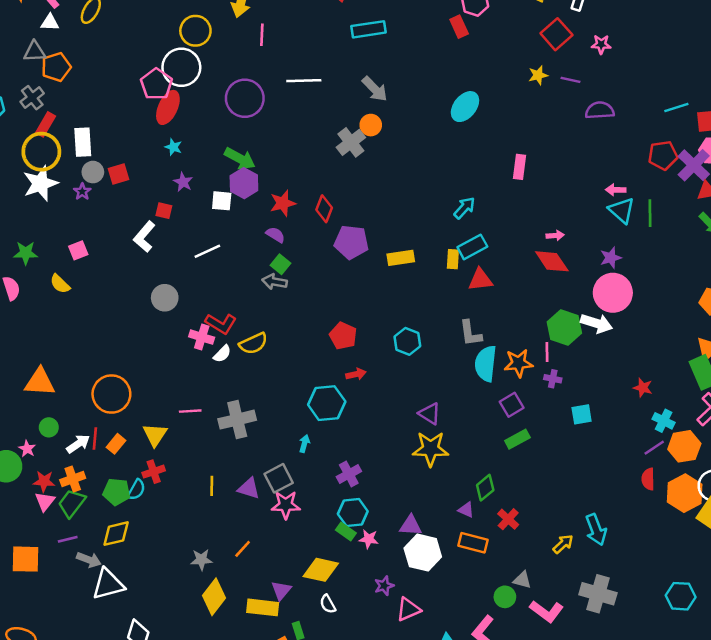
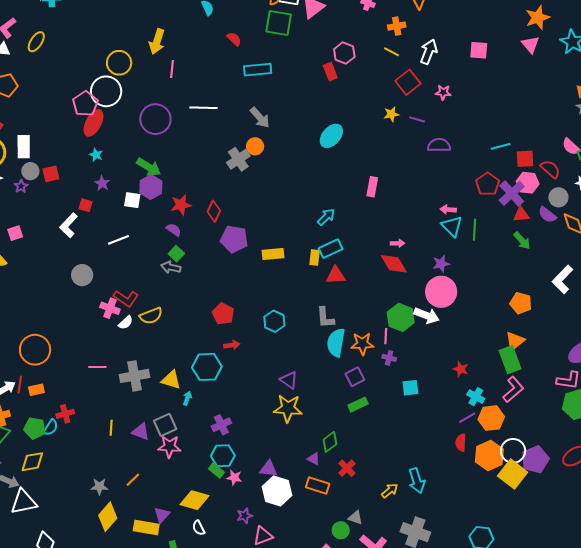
red pentagon: (663, 155) -> (488, 184), turned -30
yellow triangle: (155, 435) -> (171, 380), moved, turned -50
orange rectangle: (116, 444) -> (36, 390), turned 35

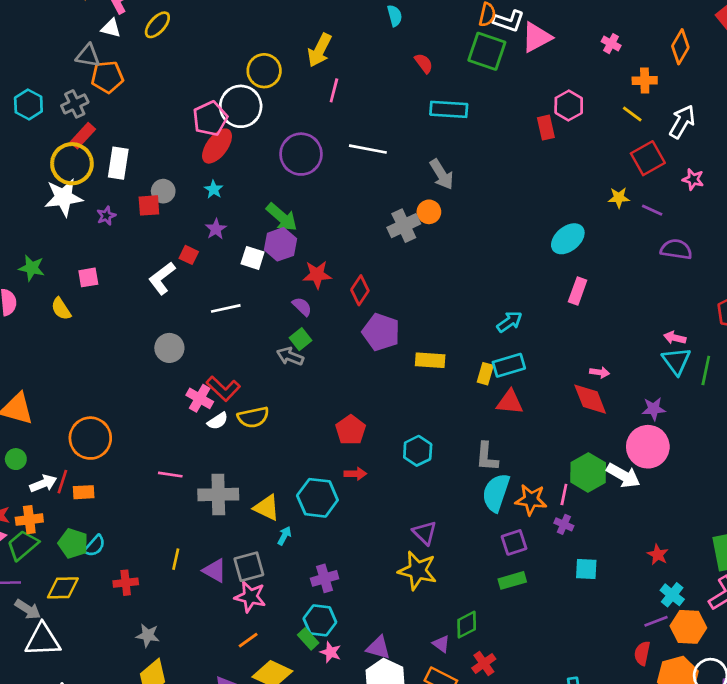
cyan ellipse: (331, 136) -> (568, 239), moved
gray circle: (30, 171) -> (163, 191), moved
red cross: (65, 414) -> (126, 583), moved
orange line: (133, 480) -> (248, 640), moved

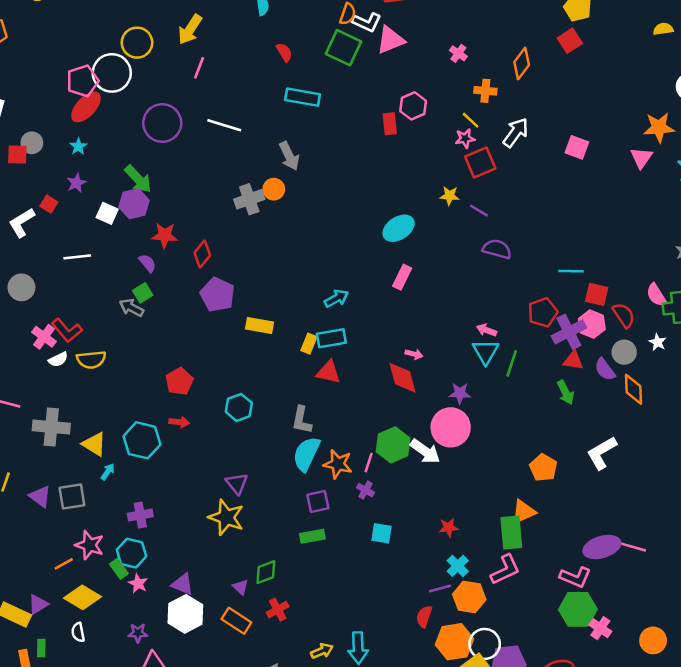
pink star: (693, 179) -> (465, 138), moved, turned -30
red star: (658, 555) -> (449, 528), turned 30
pink star: (250, 597) -> (90, 545), moved

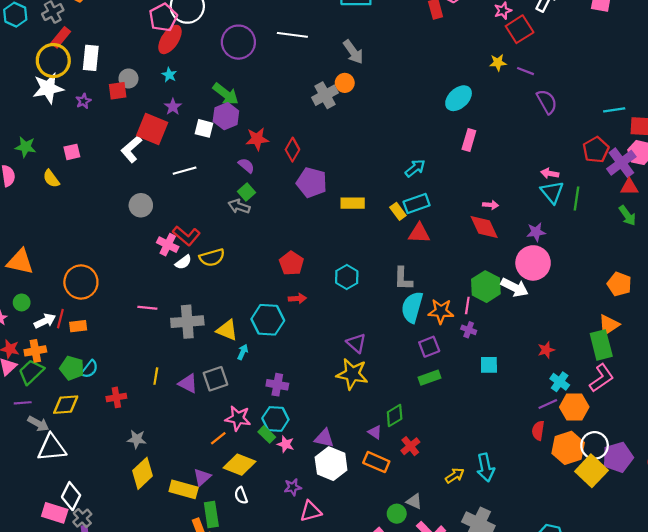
red square: (49, 204) -> (152, 129), size x2.0
purple semicircle: (497, 249) -> (547, 102), turned 55
yellow rectangle: (309, 344) -> (398, 211), turned -49
purple cross: (140, 515) -> (277, 385), turned 30
green rectangle: (41, 648) -> (211, 514), size x1.6

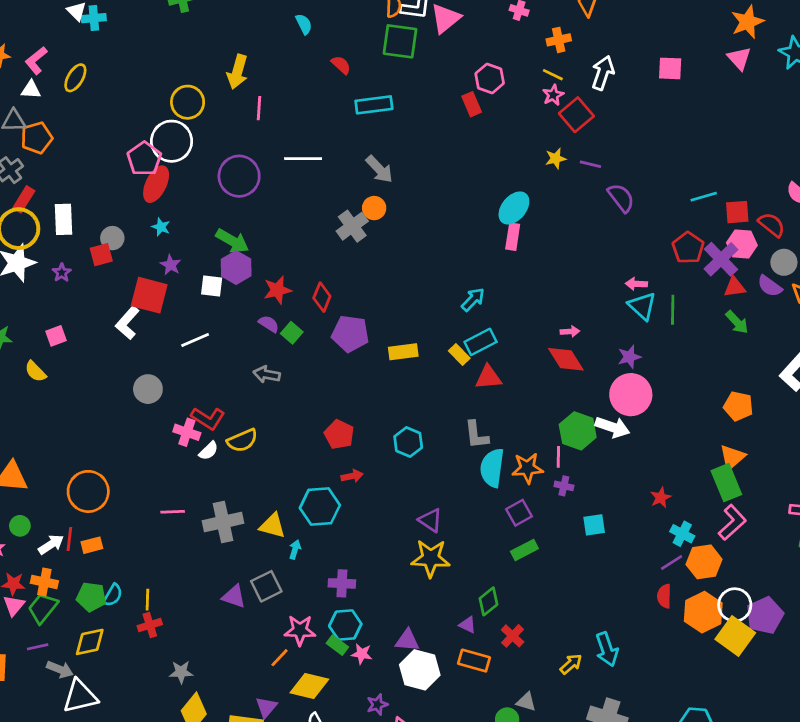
pink rectangle: (469, 140) -> (513, 237), moved
green square: (247, 192) -> (292, 333), moved
orange cross: (35, 351) -> (44, 582), turned 30
yellow line: (156, 376) -> (147, 600), moved

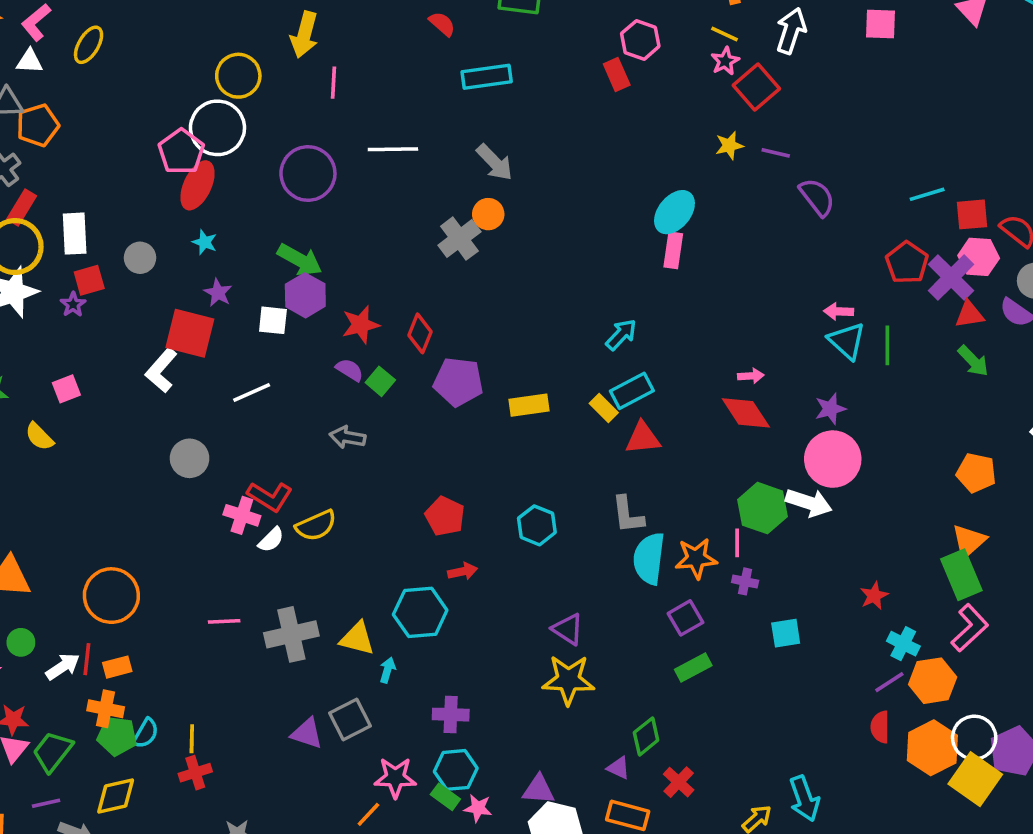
red square: (101, 255) -> (89, 280), moved
orange cross: (44, 582) -> (106, 709), moved

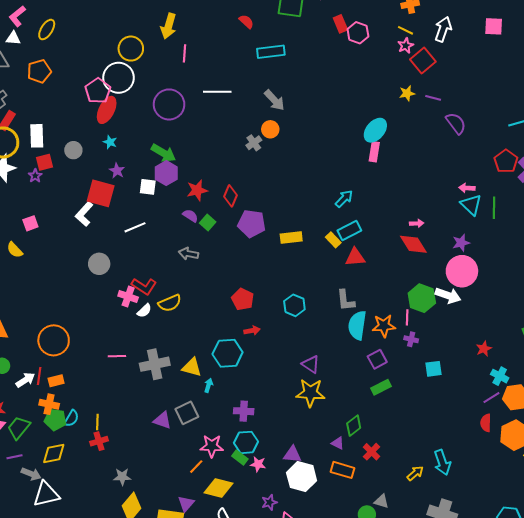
red rectangle: (617, 74) -> (340, 24), moved
orange pentagon: (38, 125) -> (39, 71), moved
gray cross: (459, 239) -> (254, 143), size x0.7

